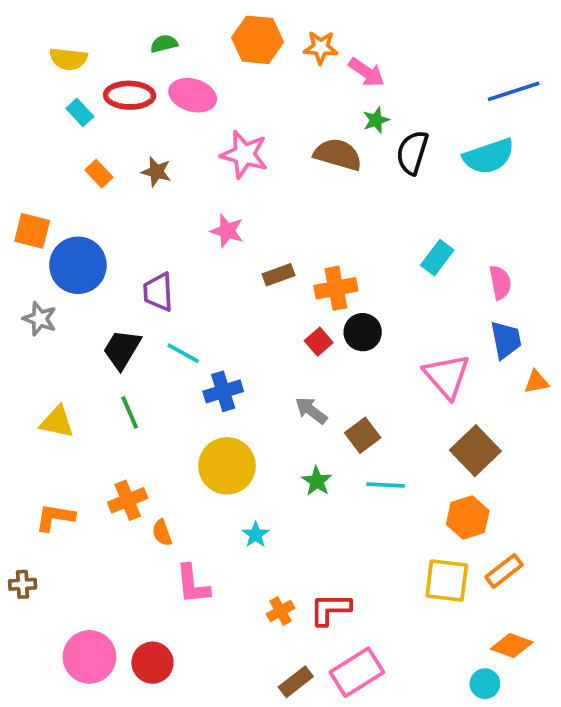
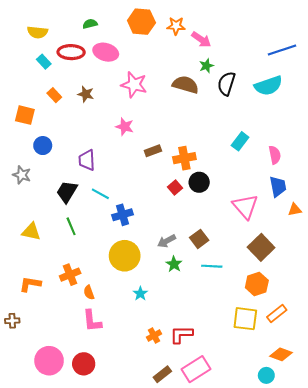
orange square: (32, 231) -> (25, 115), moved
blue circle: (78, 265) -> (43, 146), size x0.6
gray arrow: (311, 410) -> (167, 241), moved, turned -66
pink L-shape: (193, 584) -> (92, 321), moved

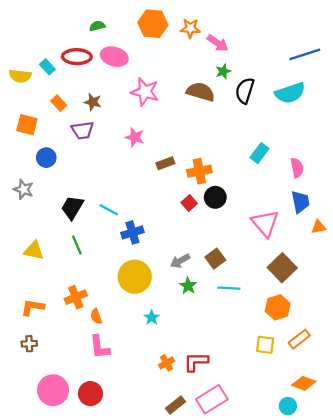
yellow semicircle: (37, 32) -> (20, 76), moved
purple trapezoid: (87, 160) -> (83, 130), moved, turned -95
yellow square: (245, 319) -> (265, 345), size x0.7
brown cross: (12, 321) -> (29, 344), moved

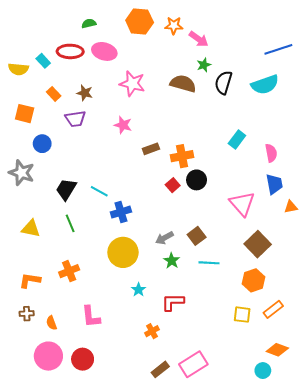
gray star: (24, 189) -> (21, 173), size x1.4
orange semicircle: (96, 316) -> (52, 323), moved
red L-shape: (196, 362) -> (173, 302), moved

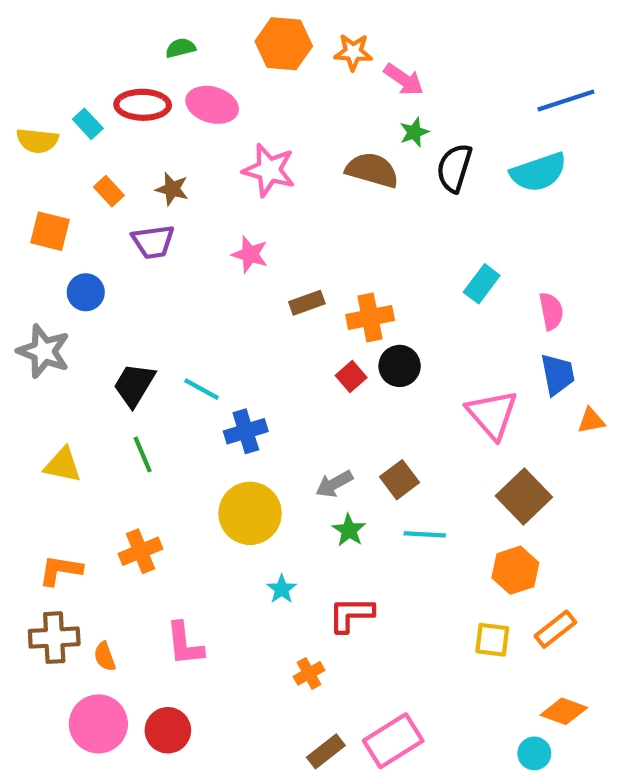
brown cross: (27, 314) -> (54, 638), size x1.6

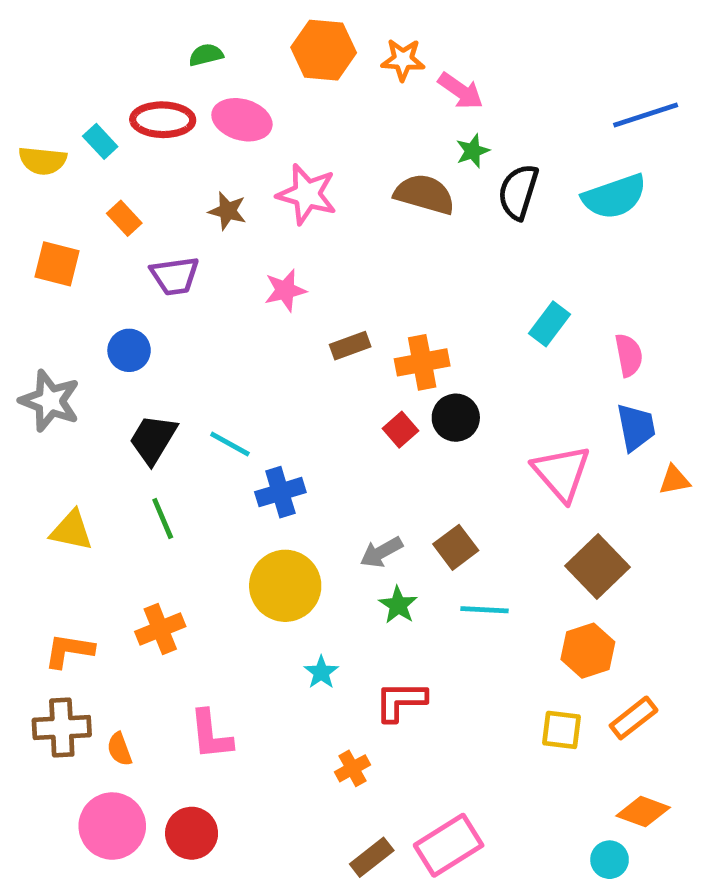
brown star: (172, 189) -> (228, 211), moved
pink star: (250, 254) -> (285, 290), turned -30
blue circle: (86, 292) -> (129, 350), moved

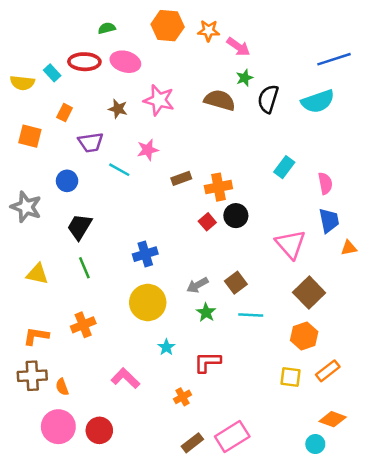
orange rectangle: (124, 218) -> (65, 113), turned 70
cyan line: (230, 444) -> (119, 170), moved
pink L-shape: (211, 735) -> (125, 378), moved, turned 140

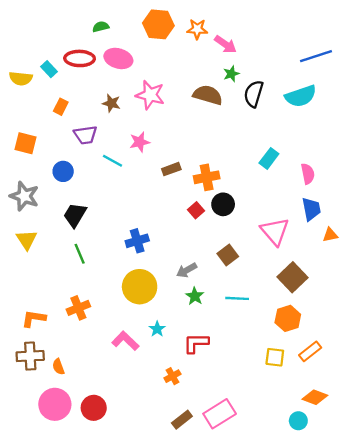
orange square: (30, 136) -> (25, 143), moved
yellow triangle: (37, 274) -> (27, 240), moved, turned 45
brown square: (236, 283) -> (228, 255), moved
pink L-shape: (125, 378) -> (125, 341), moved

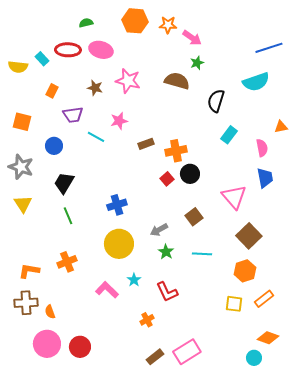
black semicircle: (254, 94) -> (216, 101), moved
orange triangle: (330, 235) -> (281, 127), moved
red L-shape: (196, 343) -> (167, 292), turned -115

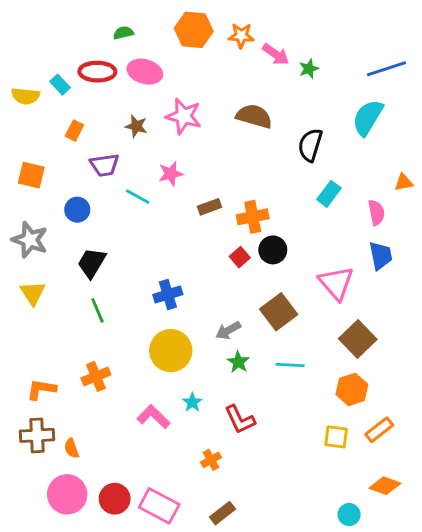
green star: (197, 63) -> (309, 69), moved
cyan semicircle: (256, 82) -> (368, 118), turned 140
brown square: (194, 217) -> (279, 312), size x1.4
pink rectangle: (187, 352) -> (159, 506), moved, turned 60
cyan circle: (254, 358) -> (349, 515), moved

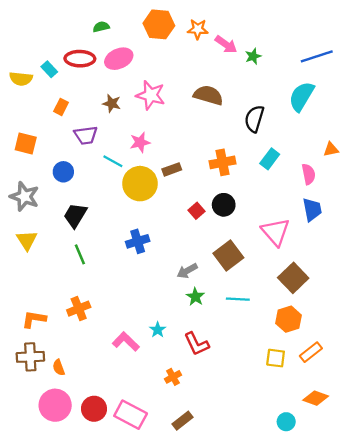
pink ellipse: (145, 72) -> (119, 59), turned -40
orange cross: (253, 217) -> (222, 162), moved
yellow circle: (171, 351) -> (140, 184), moved

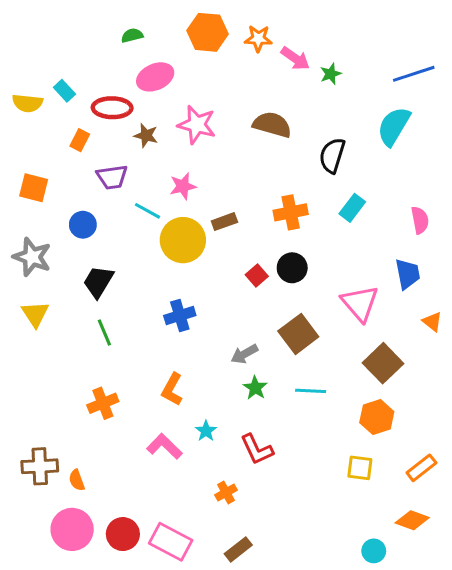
red ellipse: (80, 59) -> (112, 108), moved
orange triangle: (331, 149) -> (432, 322), moved, turned 49
pink semicircle: (309, 174) -> (420, 220), moved
orange L-shape: (34, 319) -> (172, 389), moved, turned -70
orange rectangle: (311, 352) -> (421, 468), moved

